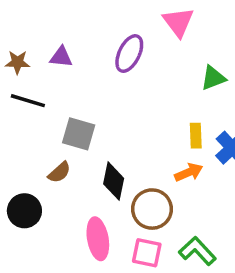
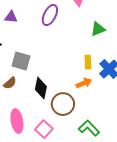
pink ellipse: (98, 239) -> (17, 121), moved
pink square: (147, 253) -> (44, 129), moved, turned 30

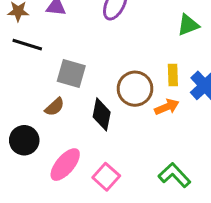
brown circle: (63, 104) -> (135, 89), moved
pink ellipse: (17, 121) -> (65, 165), turned 50

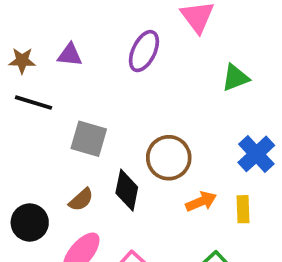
yellow rectangle: (173, 75) -> (243, 209), moved
brown semicircle: (55, 107) -> (81, 200), moved
orange arrow: (167, 107) -> (201, 202), moved

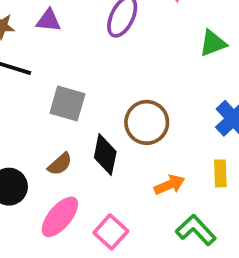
orange arrow: (201, 202) -> (169, 185), moved

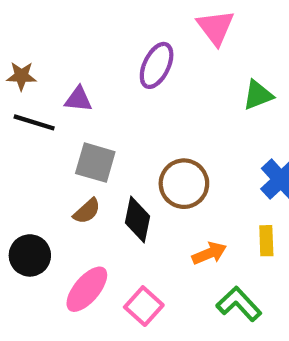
purple triangle: (49, 20) -> (78, 99), moved
brown semicircle: (60, 164) -> (87, 211), moved

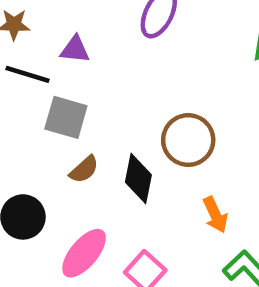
gray square: (95, 163) -> (66, 117), moved
orange arrow: (209, 253) -> (215, 215), turned 88

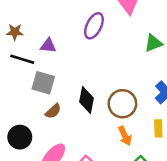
brown circle: (188, 140) -> (122, 104), moved
black diamond: (138, 178) -> (87, 100), moved

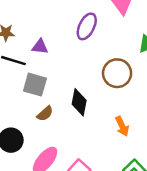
brown circle: (122, 104) -> (117, 73), moved
orange arrow: (125, 136) -> (122, 126), moved

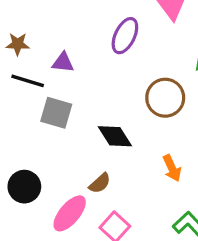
black diamond: (79, 102) -> (115, 136), turned -44
brown semicircle: (45, 114) -> (100, 183), moved

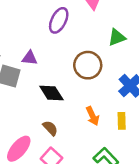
purple triangle: (63, 62) -> (30, 58), moved
brown semicircle: (100, 183) -> (50, 128), moved, turned -91

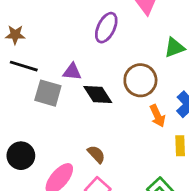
black diamond: (51, 93) -> (98, 94), moved
orange arrow: (93, 116) -> (157, 116), moved

